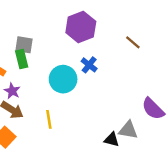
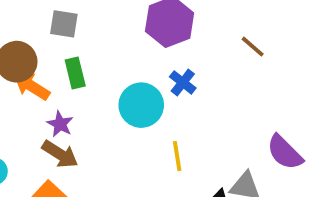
gray square: (24, 45) -> (64, 24), moved
yellow line: (49, 119) -> (177, 156), moved

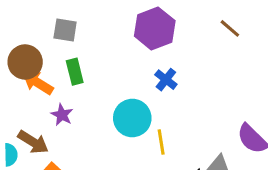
brown line: (253, 47) -> (230, 28), moved
cyan circle: (141, 105) -> (132, 118), moved
brown arrow: (60, 154) -> (33, 142), moved

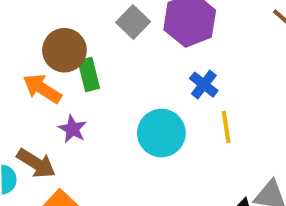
gray square: (65, 30) -> (133, 22), moved, turned 35
brown circle: (25, 62) -> (64, 50), moved
yellow line: (161, 142) -> (226, 127), moved

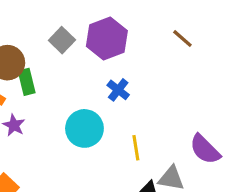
yellow line: (226, 127) -> (136, 148), moved

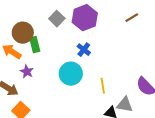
brown line: (182, 39) -> (132, 18), turned -72
blue cross: (118, 90) -> (84, 50), moved

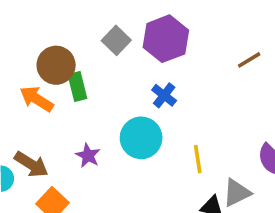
brown line: (132, 18) -> (249, 60), moved
purple star: (27, 72) -> (88, 156), moved
gray triangle: (125, 105) -> (237, 193), turned -36

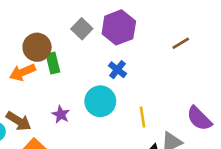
orange arrow: (37, 99) -> (23, 72), turned -55

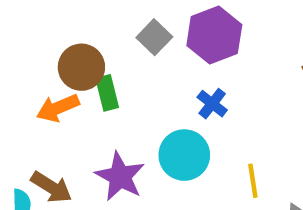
purple star: (61, 114) -> (120, 176), size x1.6

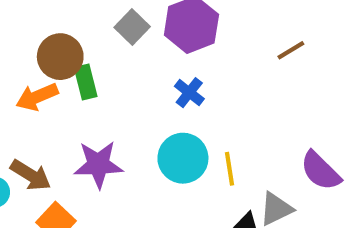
cyan circle: (184, 155) -> (183, 158), moved
purple star: (120, 176) -> (98, 165), turned -30

